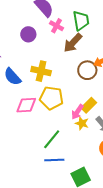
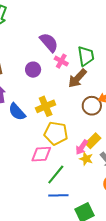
yellow cross: (41, 71) -> (46, 106), turned -36
pink diamond: (26, 105) -> (41, 154), moved

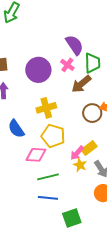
purple semicircle: (49, 42) -> (74, 45), moved
purple circle: (33, 70) -> (38, 70), size x1.6
blue semicircle: (17, 112) -> (16, 129), moved
green line: (56, 175) -> (48, 177), turned 30

